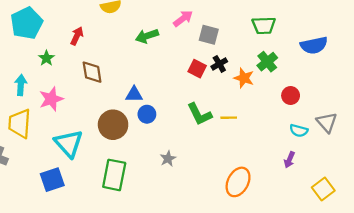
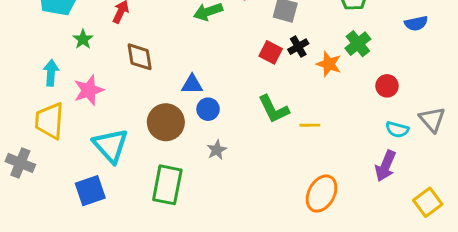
blue semicircle: (314, 45) -> (416, 23), size x0.7
yellow line: (229, 118) -> (310, 125), moved
gray star: (168, 159) -> (217, 150), moved
purple arrow: (289, 160) -> (386, 166), size x1.5

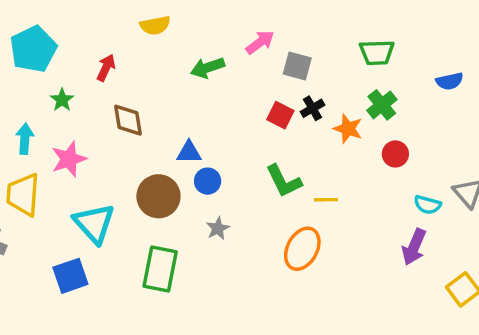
red circle: (387, 86) -> (395, 154), moved
orange ellipse: (322, 194) -> (302, 249), moved

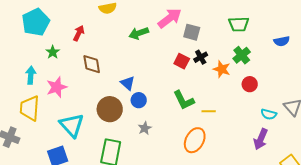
pink arrow: (260, 42) -> (170, 18), size x1.4
blue triangle: (189, 152) -> (128, 83), turned 42

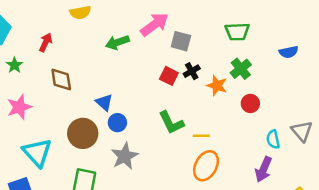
cyan semicircle: (269, 114) -> (273, 139), turned 63
gray star: (145, 128) -> (125, 156), size x1.6
orange ellipse: (195, 140) -> (206, 166), moved

